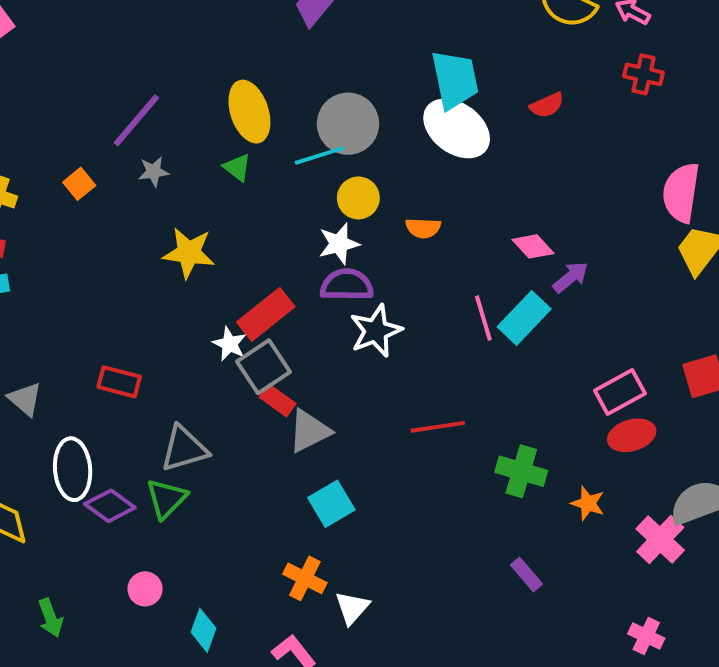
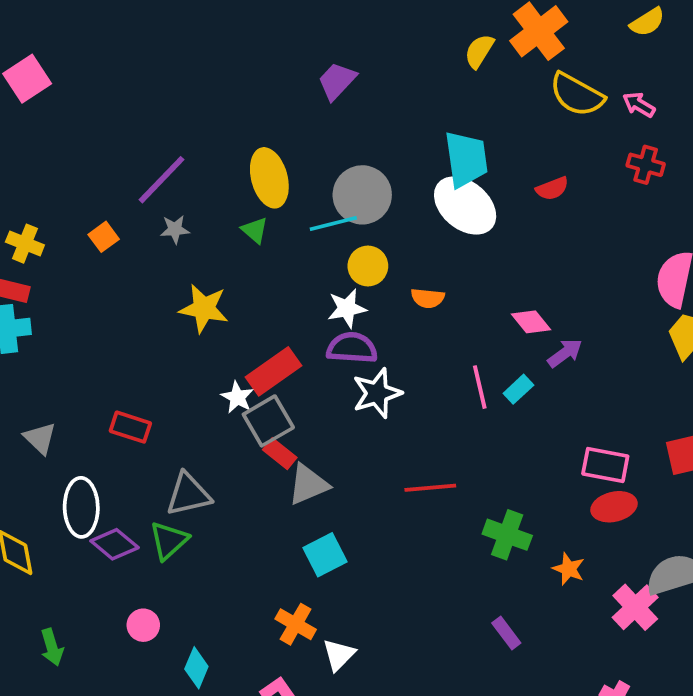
cyan rectangle: (524, 318) -> (518, 389), size x0.6
pink rectangle: (620, 392) -> (605, 465), turned 36

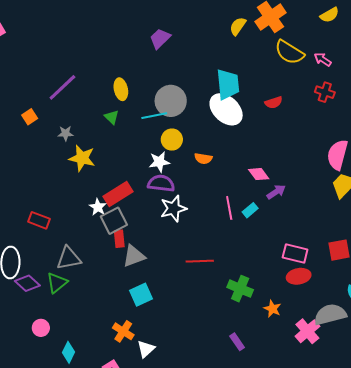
yellow ellipse: (269, 178) -> (121, 89), size x0.7
gray star: (175, 229) -> (66, 133), moved
red rectangle: (280, 454) -> (119, 239), turned 42

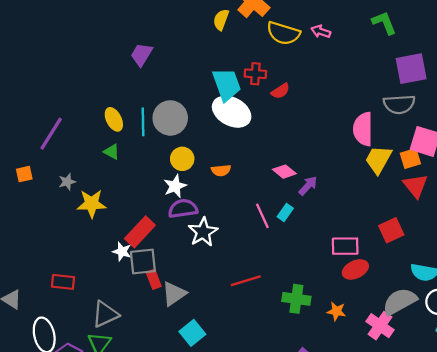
red cross: (325, 92) -> (255, 74), moved
cyan line: (154, 116) -> (143, 122), moved, turned -65
orange square: (30, 117) -> (24, 174), turned 35
gray square: (114, 221) -> (143, 261), turned 36

